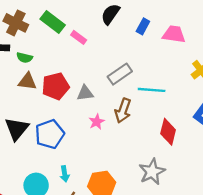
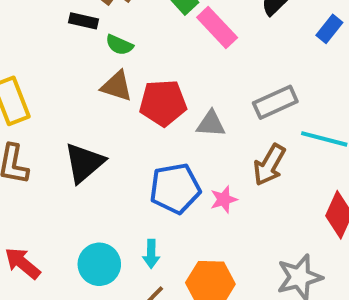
pink rectangle: (79, 37) -> (217, 28), size x1.5
pink star: (97, 122) -> (224, 199), moved
blue pentagon: (50, 134) -> (175, 188), moved

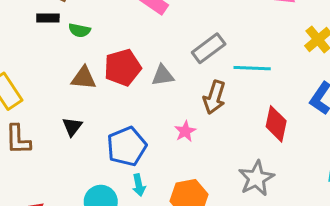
brown triangle: (117, 86) -> (84, 78), moved
black triangle: (84, 163) -> (72, 127), size x0.6
blue pentagon: (175, 188) -> (127, 146), moved

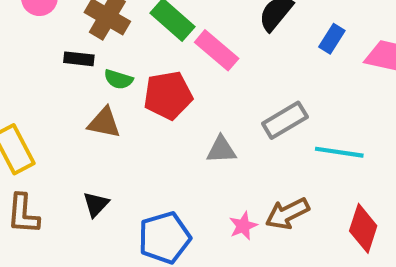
red pentagon: (123, 67) -> (168, 95), moved
brown triangle: (84, 78) -> (104, 123), moved
brown arrow: (214, 97) -> (287, 214), moved, turned 40

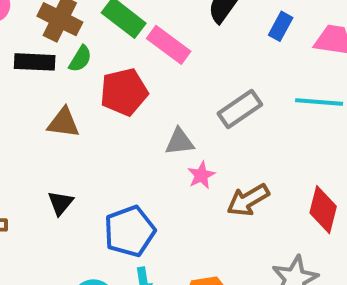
black rectangle: (79, 59) -> (35, 62), size x1.4
green semicircle: (118, 79) -> (80, 59), moved, turned -72
cyan line: (339, 152) -> (319, 102), moved
pink star: (243, 226) -> (201, 175), moved

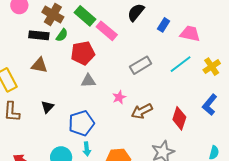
cyan line: (319, 102) -> (181, 64), turned -45
brown triangle: (63, 123) -> (39, 65), moved
gray triangle: (180, 142) -> (88, 81), moved

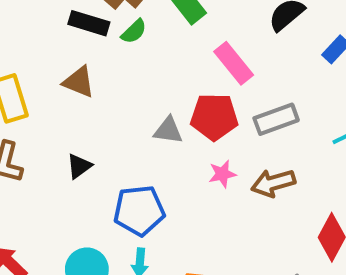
pink rectangle: (107, 31) -> (234, 63), moved
red pentagon: (83, 53) -> (214, 117), moved
brown arrow: (142, 111) -> (273, 183), moved

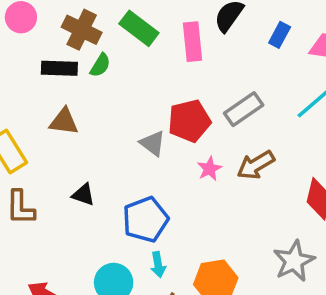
pink rectangle: (234, 63) -> (192, 42), moved, turned 48
gray triangle: (168, 130) -> (153, 143), turned 44
black triangle: (79, 166) -> (83, 195), turned -50

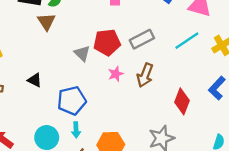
brown triangle: (64, 122) -> (46, 22), moved, turned 42
brown arrow: (256, 165) -> (145, 75), turned -45

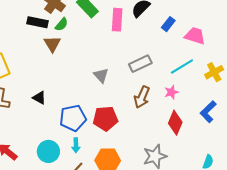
red pentagon: (107, 42) -> (105, 118), moved
gray triangle: (82, 53) -> (101, 75), moved
pink star: (116, 74) -> (171, 92), moved

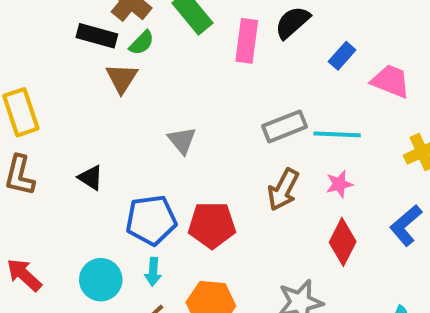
cyan line: (182, 67) -> (337, 134), moved, turned 30
gray triangle: (101, 75) -> (182, 140), moved

